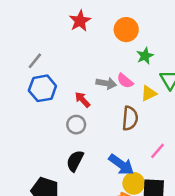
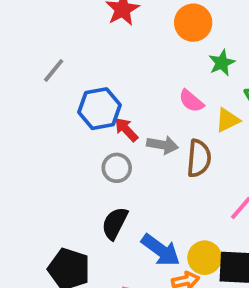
gray arrow: (106, 83) -> (163, 145), moved
blue hexagon: (42, 88) -> (100, 109), moved
blue arrow: (121, 165) -> (161, 250), moved

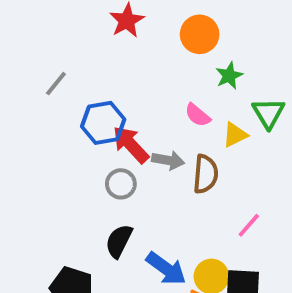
red arrow: (126, 130) -> (131, 145), size x1.5

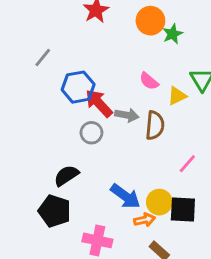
green star: (229, 76) -> (173, 34), moved
black semicircle: (119, 241) -> (66, 176), moved, turned 30

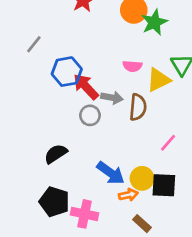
green star: (173, 34) -> (154, 22), size x1.4
pink semicircle: (149, 81) -> (132, 66), turned -36
yellow triangle: (177, 96) -> (158, 80), size x1.4
gray circle: (91, 133) -> (90, 115), moved
black pentagon: (55, 211) -> (54, 202), moved

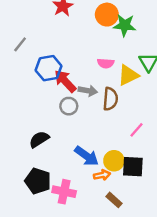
green star: (154, 22) -> (125, 25), turned 30

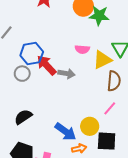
brown semicircle: (110, 99) -> (114, 81), moved
gray circle: (69, 106) -> (22, 74), moved
yellow circle: (114, 161) -> (90, 126), moved

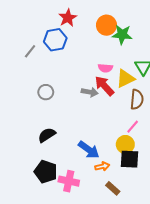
blue hexagon: (32, 54) -> (55, 40), moved
red arrow: (46, 65) -> (104, 86), moved
yellow circle: (90, 126) -> (125, 144), moved

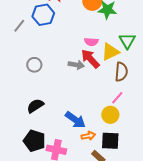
black square: (129, 159) -> (110, 141), moved

